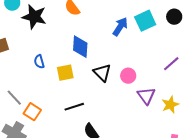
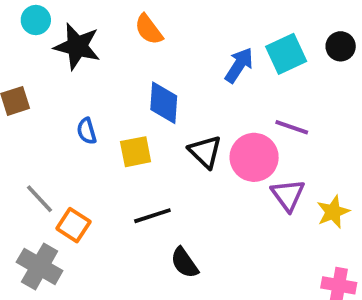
purple line: (171, 64) -> (292, 127), moved, turned 60
pink circle: (128, 76) -> (254, 157), size x1.6

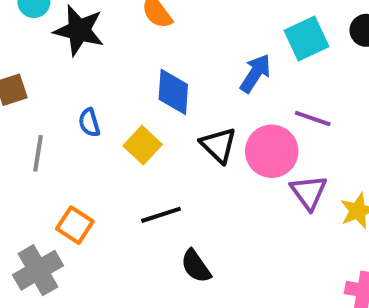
blue arrow: (239, 65) -> (255, 73), moved
yellow square: (136, 152) -> (143, 145), turned -36
gray line: (40, 199) -> (38, 153), moved, turned 52
gray cross: (40, 266) -> (38, 270), turned 30

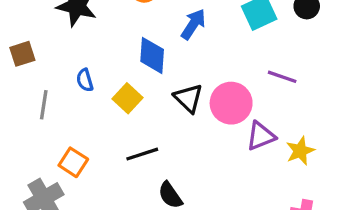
blue arrow: (255, 73) -> (193, 24), moved
purple line: (313, 118) -> (282, 77), moved
purple triangle: (309, 192) -> (261, 136), turned 44

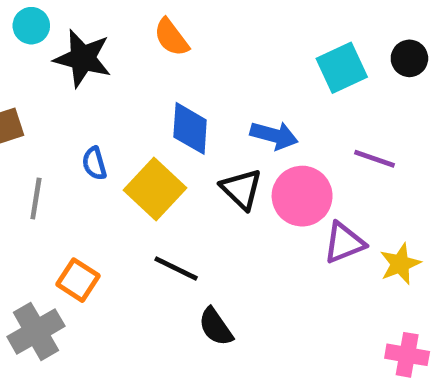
blue arrow: (193, 24) -> (274, 135), moved, turned 72
yellow square: (128, 98) -> (155, 189), size x1.4
black line: (142, 154) -> (176, 268), turned 44

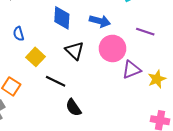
yellow square: (155, 189) -> (35, 57), moved, size x0.7
black triangle: (241, 189) -> (75, 51), moved

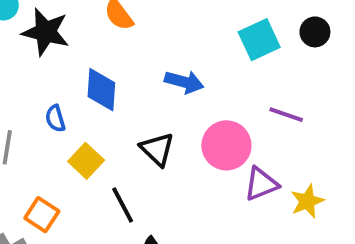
blue diamond: (62, 18) -> (101, 90), moved
blue arrow: (100, 21) -> (184, 82), moved
black line: (56, 81) -> (123, 205), turned 36

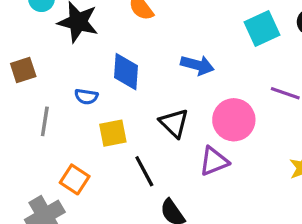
blue semicircle: (55, 118) -> (86, 97), turned -65
yellow square: (86, 161) -> (113, 133), turned 36
purple triangle: (261, 184) -> (214, 161), moved

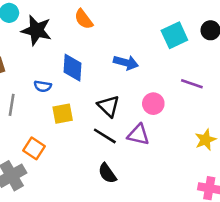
pink circle: (234, 120) -> (153, 104), size x0.7
purple triangle: (214, 161) -> (138, 135), turned 35
black line: (144, 171) -> (105, 136), moved, turned -30

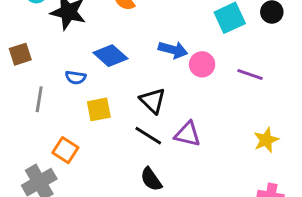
blue diamond: (73, 68) -> (110, 56), turned -52
pink circle: (153, 104) -> (202, 64), moved

